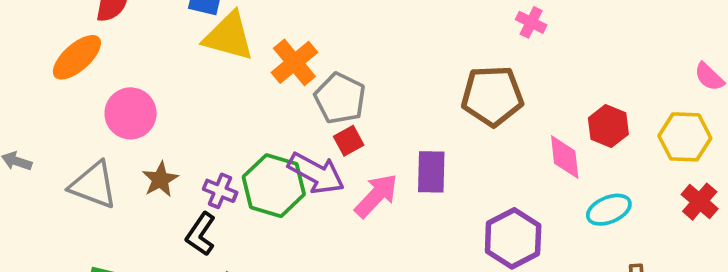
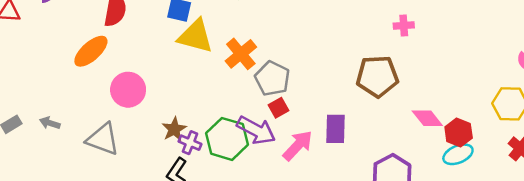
pink cross: (531, 22) -> (404, 25), turned -30
red hexagon: (608, 126) -> (459, 133), moved
pink diamond: (565, 157) -> (427, 118), turned -32
brown star: (160, 179) -> (174, 129), moved

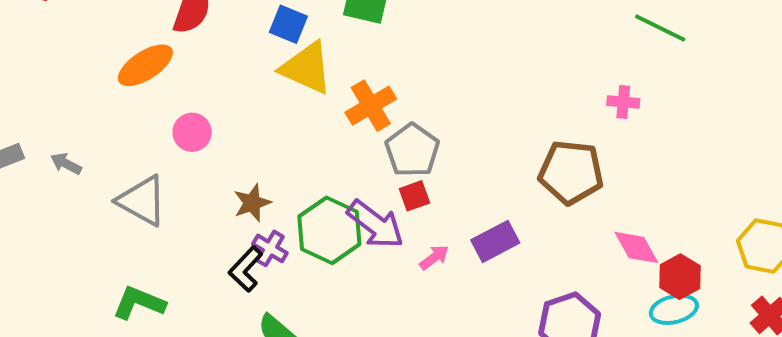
pink circle: (128, 90) -> (192, 132), size x0.7
purple rectangle: (336, 129) -> (495, 241), turned 52
purple cross: (190, 143) -> (270, 248), moved
pink arrow: (298, 146) -> (434, 257), size x0.6

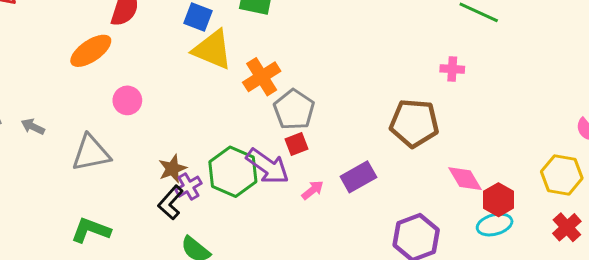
gray triangle: (142, 201) -> (91, 153), turned -39
brown star: (252, 203) -> (172, 169), moved
purple cross: (270, 248) -> (188, 187), turned 30

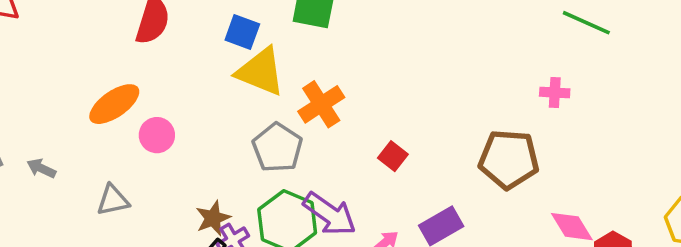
orange ellipse: (91, 51) -> (114, 104), moved
gray pentagon: (294, 110) -> (277, 148), moved
red square: (296, 144) -> (393, 156), moved, turned -30
gray triangle: (91, 153) -> (113, 200), size x0.7

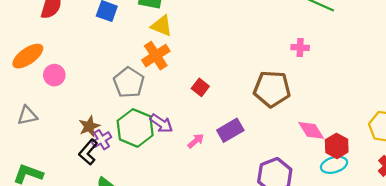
yellow triangle: (261, 72) -> (162, 26), moved, size x0.7
purple arrow: (330, 214) -> (161, 123), size x0.7

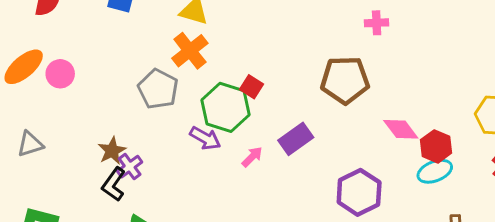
pink circle: (54, 75) -> (60, 74), moved
green hexagon: (135, 128) -> (225, 107), moved

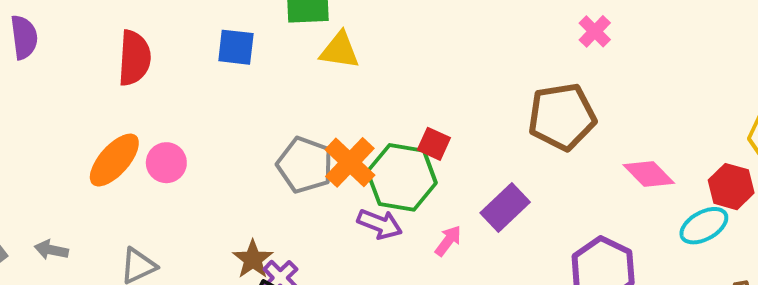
pink cross: (377, 23) -> (595, 31), turned -35
orange cross: (190, 51) -> (350, 162), moved
red hexagon: (436, 146) -> (731, 187), moved

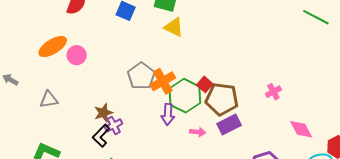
pink cross: (595, 31) -> (273, 92), moved
brown pentagon: (562, 117) -> (222, 99), moved
purple arrow: (380, 224) -> (168, 114), turned 55
pink arrow: (448, 241) -> (198, 132), turned 42

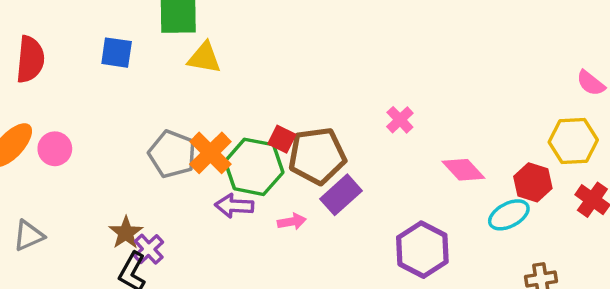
purple arrow: (168, 114) -> (234, 206), turned 105

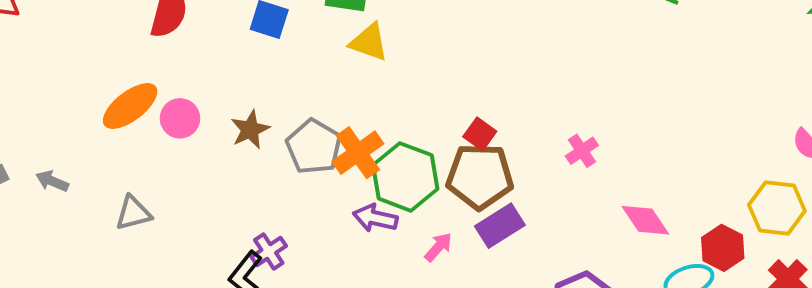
red square: (282, 139) -> (480, 134), moved
pink arrow: (292, 222) -> (438, 247), turned -48
brown star: (126, 233) -> (250, 130), moved

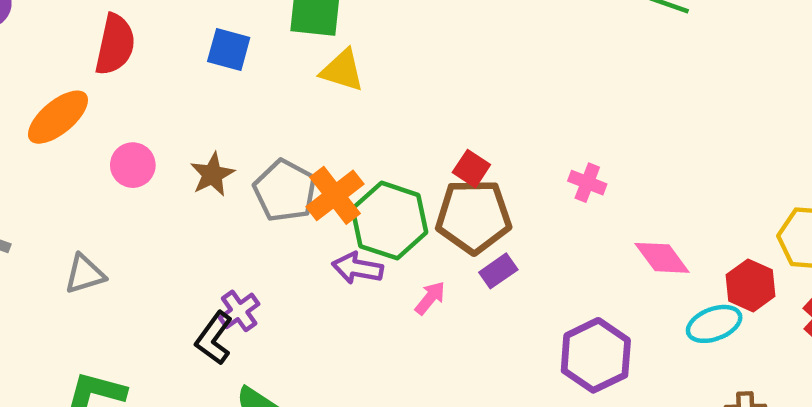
orange ellipse: (130, 106) -> (58, 117), moved
pink cross: (582, 151) -> (587, 183), turned -32
purple rectangle: (500, 226) -> (498, 271), size x0.7

